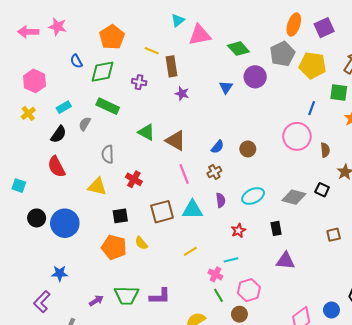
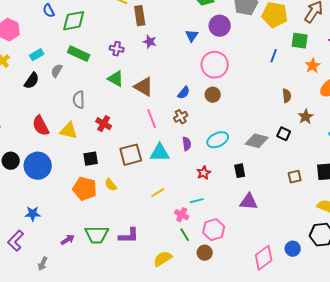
purple cross: (139, 82) -> (117, 49), moved
pink circle: (297, 136) -> (215, 65), moved
red semicircle: (56, 167) -> (41, 126), moved

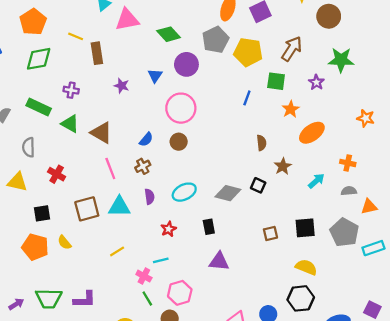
green diamond: (74, 21) -> (39, 59), moved
purple star: (150, 42) -> (122, 86), moved
green rectangle: (79, 54) -> (39, 107), moved

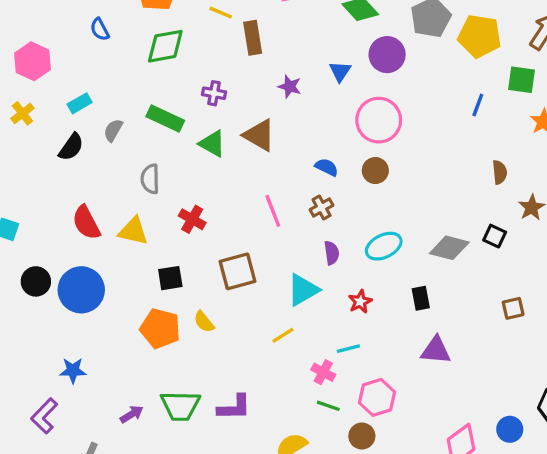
brown triangle: (101, 133) -> (259, 135), moved
blue semicircle: (146, 139) -> (327, 167), turned -104
cyan triangle: (119, 207) -> (303, 290), moved, turned -30
green line: (147, 298) -> (328, 406), turned -40

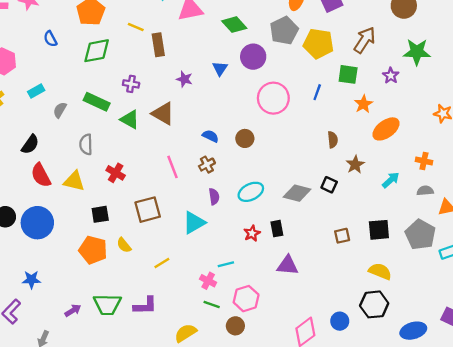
pink circle: (379, 120) -> (273, 98), moved
black semicircle: (71, 147) -> (30, 144), moved
red star: (360, 302) -> (252, 233), moved
yellow line: (283, 335) -> (162, 263), moved

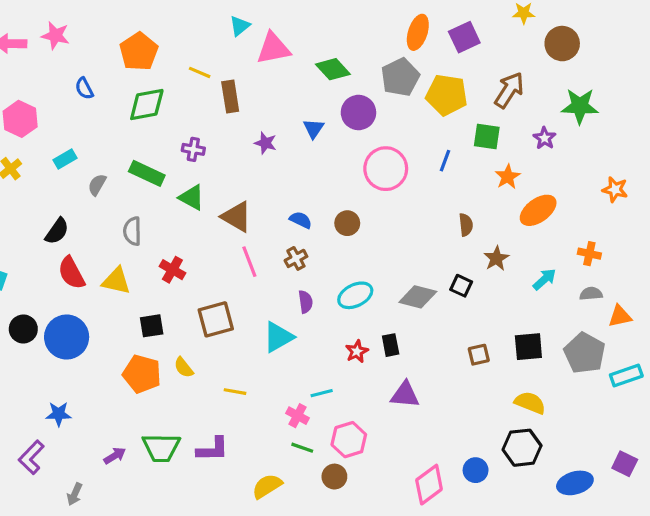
brown triangle: (163, 114) -> (237, 217), moved
yellow line: (162, 263) -> (235, 392), turned 42

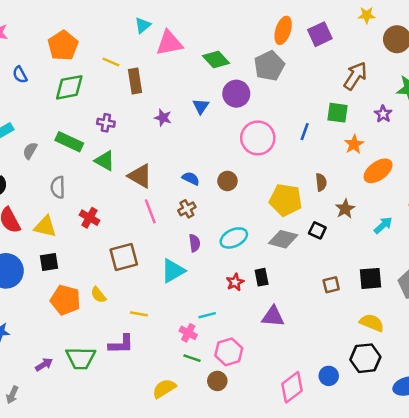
yellow pentagon: (447, 95) -> (286, 200), moved
black square: (152, 326) -> (49, 262), moved
purple L-shape: (213, 449) -> (121, 344), moved

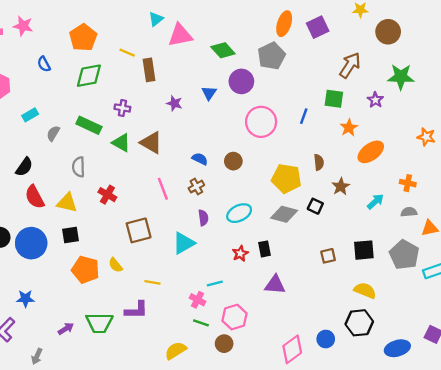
brown triangle: (140, 176) -> (151, 143), moved

